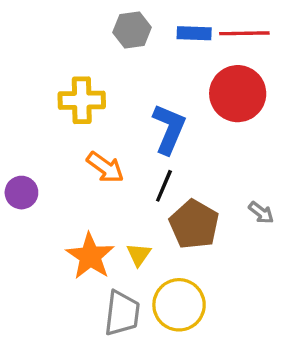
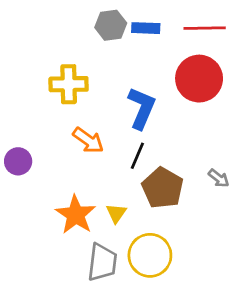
blue rectangle: (194, 33) -> (146, 28), moved

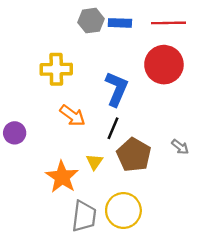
yellow triangle: (116, 213) -> (94, 162), moved

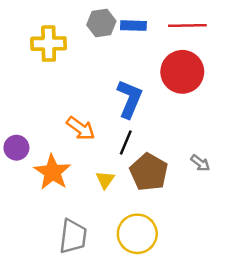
yellow cross: (56, 69) -> (49, 44), moved
orange star: (62, 177) -> (52, 172), moved
gray trapezoid: (84, 216) -> (73, 236), moved

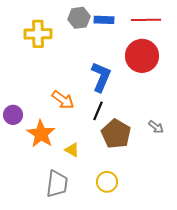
yellow triangle: (105, 180) -> (72, 150), moved, turned -35
yellow circle: (137, 234) -> (107, 182), size x0.7

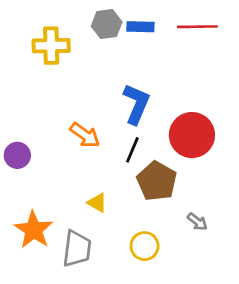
red circle: (142, 56) -> (192, 135), moved
gray arrow: (156, 127) -> (197, 222), moved
orange star: (41, 134) -> (34, 230), moved

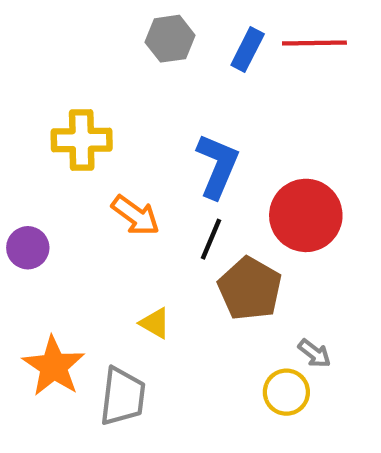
blue rectangle: (140, 27) -> (248, 49), moved, turned -65
yellow cross: (51, 46) -> (82, 140), moved
yellow circle: (145, 246) -> (286, 392), moved

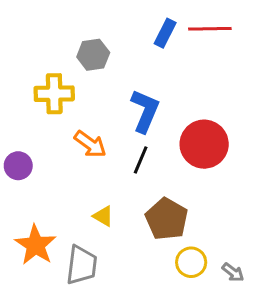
gray hexagon: (170, 39) -> (93, 55), moved
brown pentagon: (250, 289) -> (167, 219), moved
gray arrow: (314, 353) -> (233, 272), moved

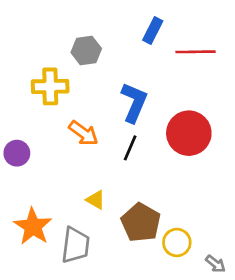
red line: (210, 29) -> (195, 52), moved
brown pentagon: (167, 219) -> (141, 222), moved
gray arrow: (233, 272) -> (215, 264), moved

